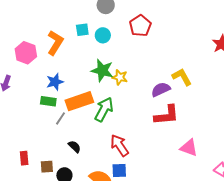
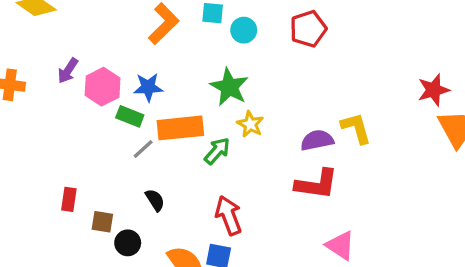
pink hexagon: (26, 53) -> (103, 87), moved
yellow star: (120, 77) -> (250, 124), moved
green arrow: (104, 109) -> (217, 151), size x0.7

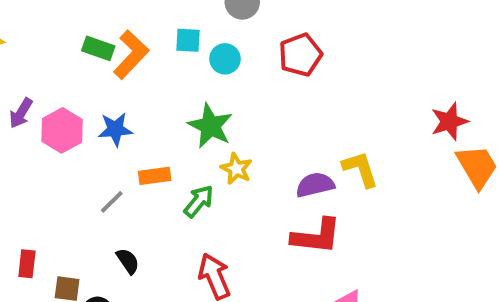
green rectangle: (130, 116) -> (98, 48), moved
orange rectangle: (180, 128) -> (155, 176), size x0.6

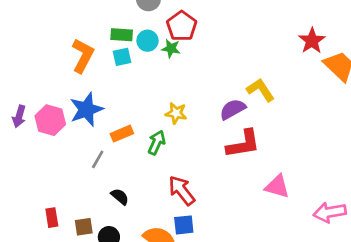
cyan square: (188, 40) -> (122, 57), moved
green rectangle: (98, 48) -> (122, 35), moved
red pentagon: (300, 55) -> (182, 26), moved
green star: (210, 126) -> (171, 48), moved, size x0.6
blue star: (115, 129) -> (86, 109), size x1.4

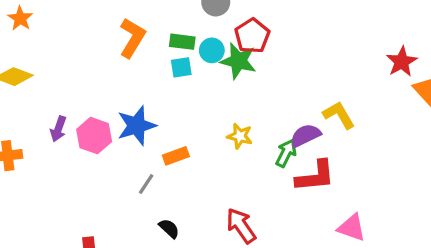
green star: (171, 48) -> (238, 61), size x1.6
orange L-shape: (83, 56) -> (132, 38), moved
green arrow: (157, 142) -> (286, 153), moved

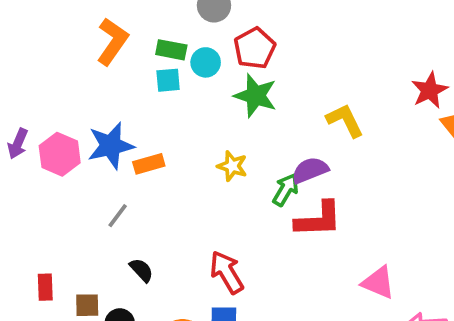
green star: (238, 61) -> (255, 96), moved
yellow L-shape: (339, 115) -> (345, 120), moved
orange rectangle: (176, 156) -> (149, 164), moved
pink triangle: (352, 228) -> (378, 283), moved

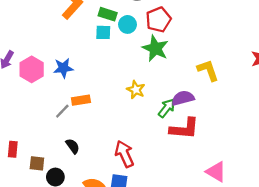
blue star: (111, 146) -> (63, 68), size x0.7
orange rectangle: (149, 164) -> (81, 100), moved

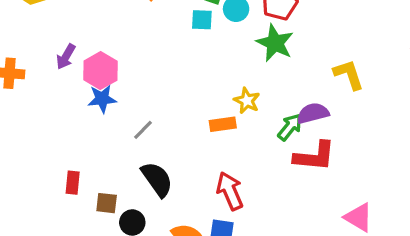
blue star: (63, 68) -> (102, 99), moved
orange rectangle: (81, 100) -> (223, 124), moved
black semicircle: (73, 146) -> (157, 179), size x1.6

